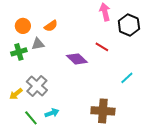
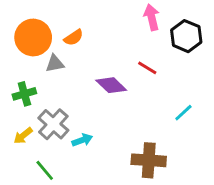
orange circle: (23, 26) -> (33, 37), size x1.6
green cross: (19, 52) -> (24, 94), moved
cyan arrow: (52, 113) -> (82, 140), moved

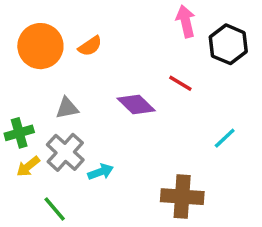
gray triangle: (55, 63) -> (67, 108), moved
green cross: (24, 94) -> (19, 133), moved

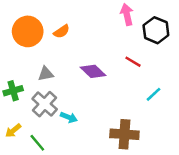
red line: (180, 83) -> (133, 62), moved
yellow arrow: (28, 166) -> (13, 131), moved
cyan arrow: (101, 172) -> (69, 117), turned 42

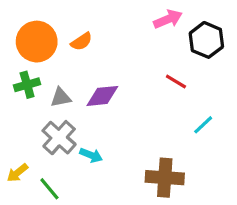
pink arrow: (127, 14) -> (168, 19), turned 80
purple diamond: (93, 71) -> (102, 96), moved, turned -50
green cross: (13, 91) -> (27, 85), moved

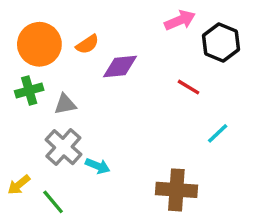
purple diamond: (102, 96) -> (120, 67), moved

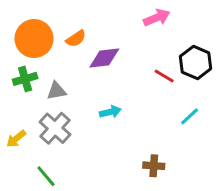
black hexagon: (221, 43) -> (196, 62), moved
cyan arrow: (98, 166) -> (110, 112), moved, turned -36
yellow arrow: (19, 185) -> (16, 139), moved
brown cross: (176, 190) -> (154, 166), size x0.6

